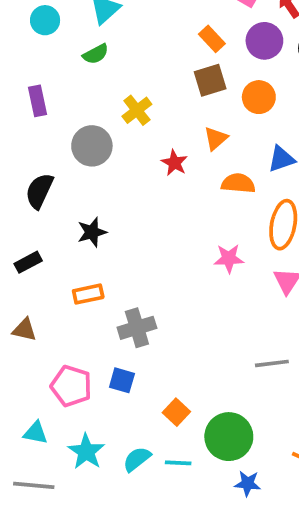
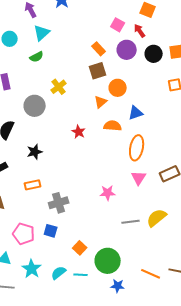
orange circle: (259, 97) -> (118, 88), moved
red star: (174, 163) -> (79, 132), moved
pink star: (229, 258) -> (108, 193), moved

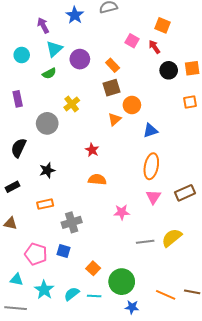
purple circle: (127, 50) -> (80, 59), moved
orange semicircle: (113, 126) -> (97, 180), moved

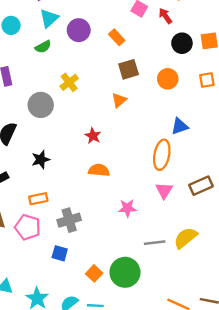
brown square: (111, 88) -> (129, 69), moved
orange circle: (132, 105) -> (168, 79), moved
blue triangle: (150, 131) -> (180, 126), moved
pink pentagon: (36, 254) -> (28, 227), moved
green circle: (122, 282) -> (125, 272), moved

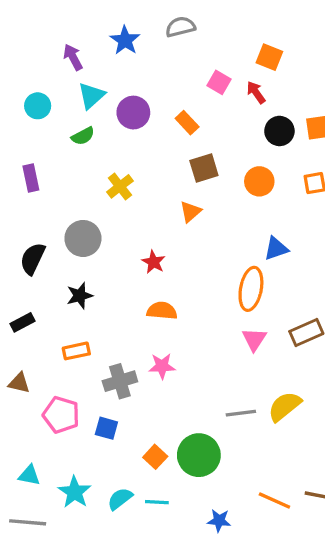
gray circle: (41, 105) -> (83, 238), moved
pink star: (127, 208) -> (162, 366), moved
pink pentagon: (28, 227) -> (61, 415), moved

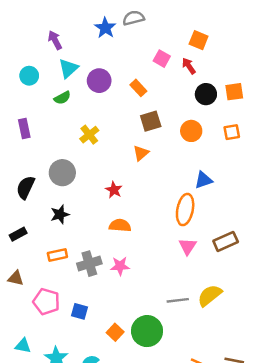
blue star: (125, 40) -> (105, 28), moved
gray cross: (120, 381) -> (89, 264), moved

